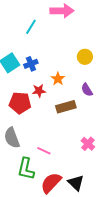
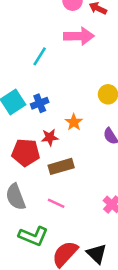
brown rectangle: (66, 107) -> (61, 166), moved
pink line: (44, 151) -> (56, 203), moved
green L-shape: (26, 169) -> (33, 236), turned -80

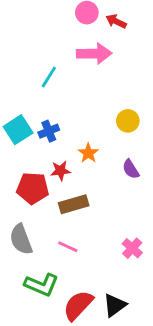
black triangle: (97, 254) -> (115, 305), turned 40

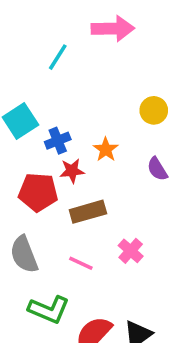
blue cross: (49, 131) -> (58, 141), moved
pink cross: (132, 248) -> (131, 251), moved

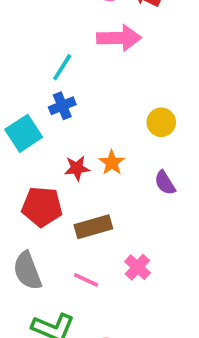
blue cross: (58, 141) -> (62, 106), moved
red star: (72, 171) -> (77, 168), moved

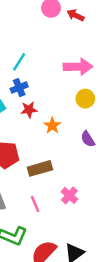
pink arrow: (119, 38) -> (78, 67), moved
red star: (77, 168) -> (29, 110), moved
pink line: (86, 280) -> (35, 204), turned 42

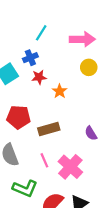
cyan line: (19, 62) -> (41, 33), moved
purple semicircle: (88, 139) -> (91, 133), moved
pink cross: (69, 195) -> (70, 167), moved, size x1.6

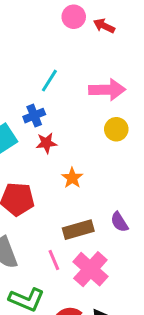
orange star: (60, 91) -> (72, 178), moved
brown rectangle: (49, 129) -> (78, 230), moved

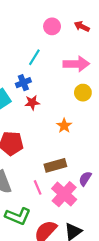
pink circle: (74, 17) -> (52, 26), moved
red arrow: (104, 26) -> (82, 26), moved
orange star: (72, 178) -> (64, 126), moved
purple semicircle: (119, 222) -> (85, 179), moved, turned 64

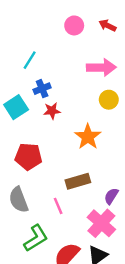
cyan line: (34, 57) -> (30, 60), moved
orange star: (64, 126) -> (88, 137), size x1.5
pink cross: (64, 194) -> (101, 223), moved
green L-shape: (18, 216) -> (36, 238), turned -55

